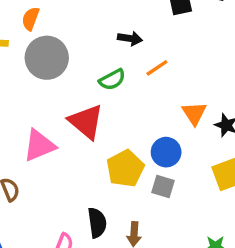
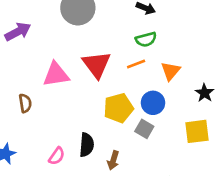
orange line: (157, 68) -> (136, 64), moved
green semicircle: (112, 80) -> (146, 39), moved
orange triangle: (194, 113) -> (171, 71), moved

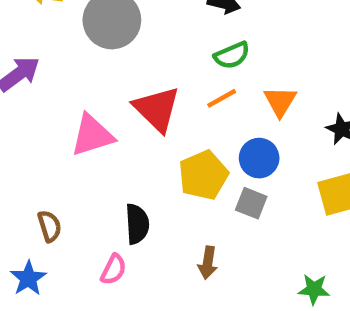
brown semicircle: (25, 103) -> (50, 226), moved
black semicircle: (87, 145) -> (137, 224), moved

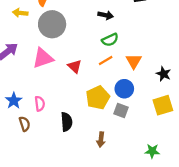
red triangle: (157, 109) -> (75, 66), size x0.6
pink triangle: (92, 135) -> (43, 58), moved
pink semicircle: (113, 269) -> (40, 104), moved, turned -32
blue star: (28, 278) -> (14, 101), moved

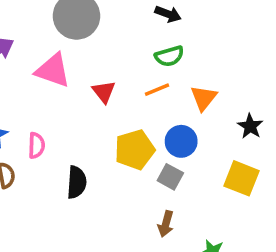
pink triangle: (43, 58) -> (53, 70), turned 30
yellow square: (163, 105) -> (241, 178), turned 30
brown arrow: (101, 140) -> (166, 224), moved

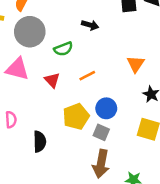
green semicircle: (169, 56) -> (63, 49), moved
orange triangle: (204, 98) -> (136, 64), moved
brown arrow: (166, 224) -> (101, 164), size x1.6

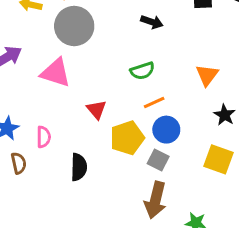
green semicircle: (63, 49) -> (142, 71), moved
orange line: (87, 76) -> (154, 103), moved
red triangle: (52, 80) -> (96, 110), moved

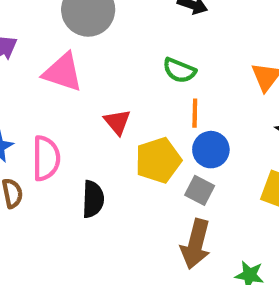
green semicircle: (142, 71) -> (179, 70), turned 40
orange line: (154, 103) -> (195, 113), turned -65
pink semicircle: (44, 137) -> (46, 158), size x1.5

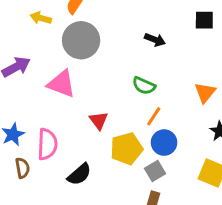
orange line: (195, 113) -> (154, 116), turned 30
gray square: (200, 190) -> (155, 171), turned 30
black semicircle: (93, 199) -> (79, 174), turned 45

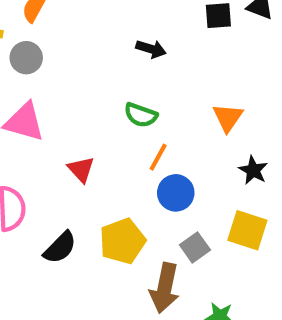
gray circle: (81, 40) -> (26, 58), moved, size x0.6
yellow pentagon: (126, 149) -> (122, 241), moved
gray square: (155, 171) -> (195, 247), moved

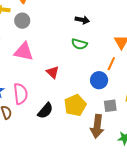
black arrow: (151, 49) -> (82, 20), moved
orange line: (158, 157) -> (111, 64), moved
gray square: (195, 247) -> (110, 106), turned 32

